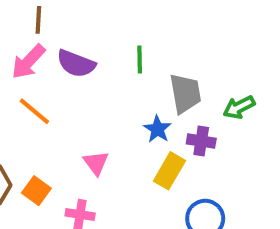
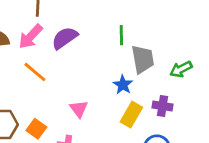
green line: (140, 60) -> (121, 35), moved
purple semicircle: (76, 64) -> (65, 38), turned 124
purple cross: (201, 141) -> (163, 106), moved

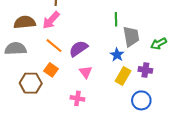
purple semicircle: (65, 38) -> (78, 49), moved
orange square: (36, 129) -> (51, 70), moved

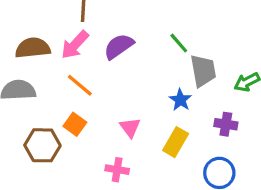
green line: (116, 19) -> (179, 43), turned -40
purple semicircle: (78, 49) -> (119, 46), moved
yellow rectangle: (123, 76) -> (176, 142), moved

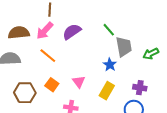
orange square: (75, 124) -> (52, 85), moved
purple cross: (226, 124) -> (140, 88), moved

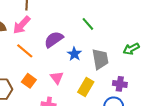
purple semicircle: (72, 32) -> (54, 39), moved
gray trapezoid: (124, 47) -> (100, 59), moved
blue star: (110, 65) -> (74, 54), moved

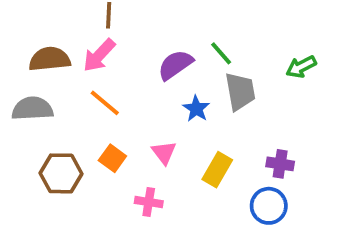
purple semicircle: (54, 39) -> (175, 65), moved
green arrow: (131, 49) -> (301, 67), moved
gray trapezoid: (100, 59) -> (240, 91), moved

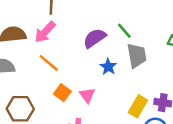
orange square: (112, 158) -> (62, 93), moved
yellow rectangle: (217, 170) -> (138, 106), moved

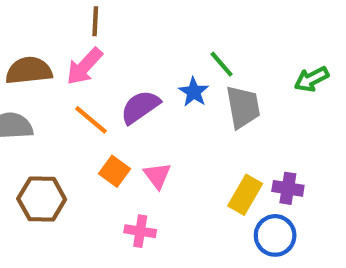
purple semicircle: (95, 38) -> (140, 107), moved
blue star: (108, 67) -> (194, 92), moved

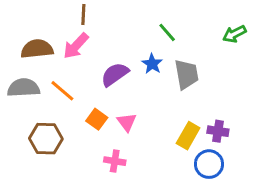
green line: (222, 64) -> (167, 32), moved
green arrow: (311, 79) -> (234, 34), moved
orange line: (91, 120) -> (62, 91), moved

